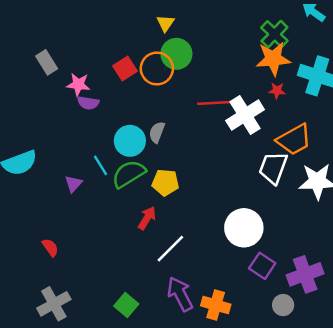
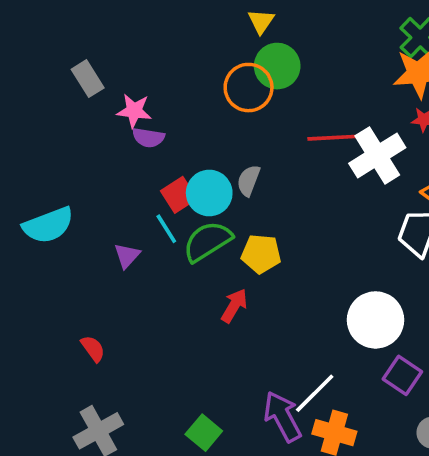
red square: (125, 69) -> (179, 195), moved
white line: (170, 249) -> (315, 393), moved

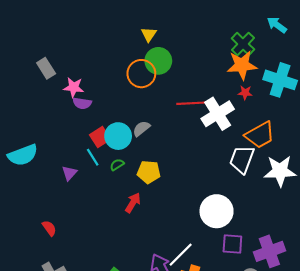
gray semicircle: (249, 180) -> (141, 129), turned 30
green semicircle: (207, 241) -> (117, 165), size x0.5
purple square: (402, 375) -> (232, 244), turned -30

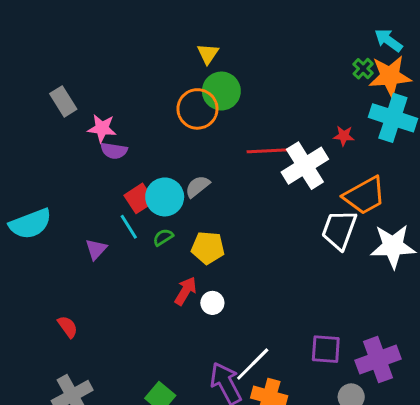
green cross: (243, 44) -> (363, 69), moved, size x0.6
orange star: (242, 65) -> (390, 76), moved
white circle: (217, 211) -> (212, 303), moved, size x0.5

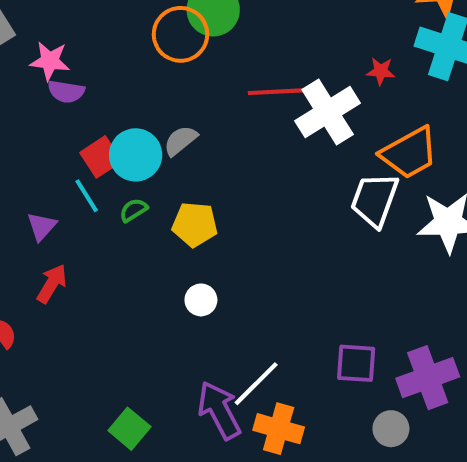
red arrow: (186, 291) -> (52, 284), moved

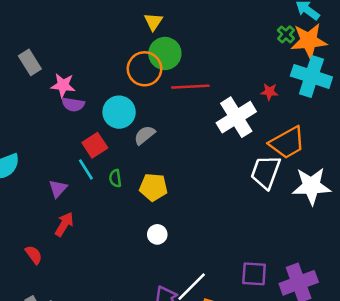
red line: (279, 92) -> (190, 87), moved
cyan circle: (136, 155) -> (119, 112), moved
green semicircle: (134, 210) -> (115, 178), turned -66

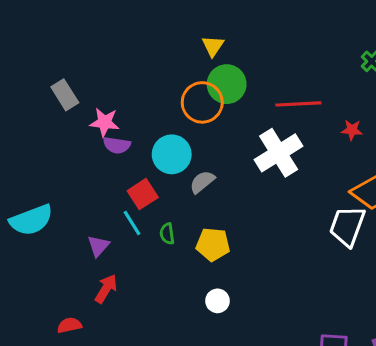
red line: (190, 87) -> (298, 104), moved
white cross: (236, 117) -> (279, 153), moved
red semicircle: (34, 255) -> (69, 325), turned -66

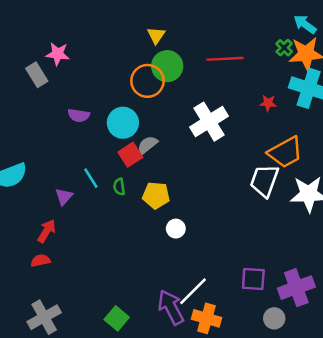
red line: (298, 104) -> (225, 59), moved
pink star: (105, 122) -> (58, 54), moved
red square: (143, 194) -> (130, 155), moved
red arrow: (106, 289) -> (47, 231), moved
white circle: (217, 301) -> (176, 229), moved

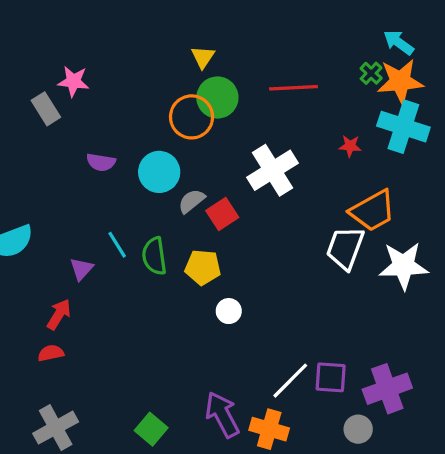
red square: (130, 155) -> (222, 214), moved
green semicircle: (119, 187) -> (154, 256), size x1.6
white line: (193, 291) -> (290, 381), moved

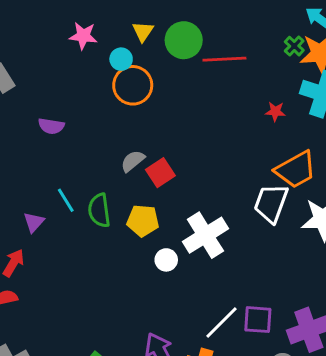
pink star: (73, 81) -> (83, 36), moved
green circle: (217, 97) -> (184, 40), moved
white cross: (272, 170) -> (205, 235), moved
cyan circle: (159, 172) -> (121, 59), moved, size x0.6

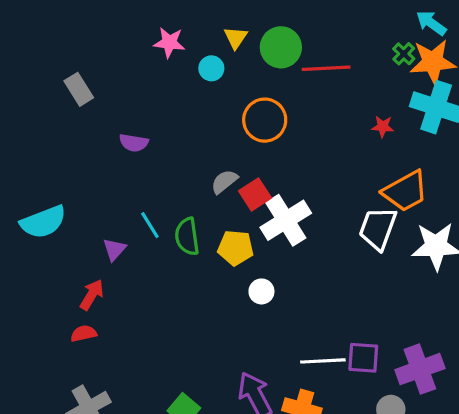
orange circle: (133, 85) -> (265, 120), moved
white cross: (205, 235) -> (286, 220), moved
white line: (221, 322) -> (323, 361), turned 42

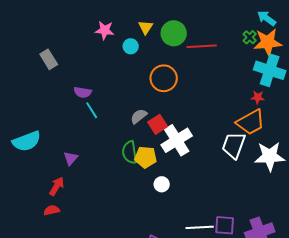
red star: (383, 127) -> (258, 97), moved
cyan line: (150, 225) -> (92, 110), moved
green semicircle: (187, 236) -> (130, 152), moved

